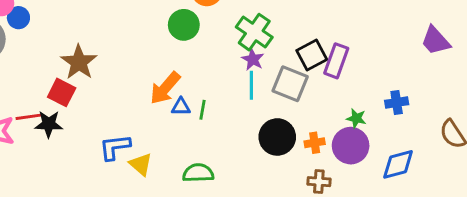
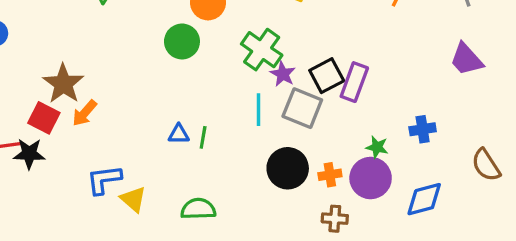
purple star: (253, 59) -> (283, 74), moved
orange arrow: (165, 88) -> (84, 113), moved, size x0.7

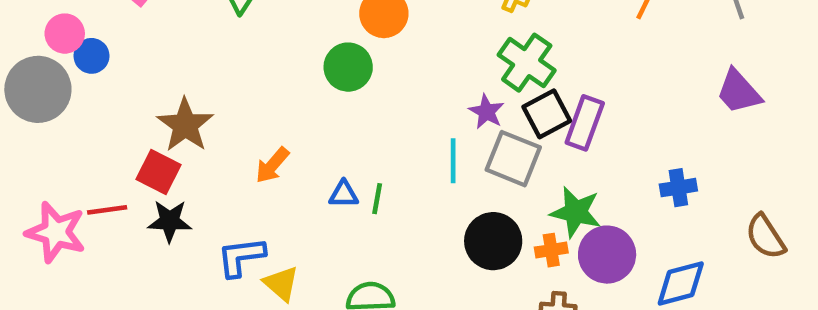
green cross: (262, 50) -> (527, 63), moved
orange arrow: (84, 113) -> (272, 165), moved
green star: (377, 147) -> (576, 212), moved, size x1.6
black star: (29, 154) -> (170, 221), moved

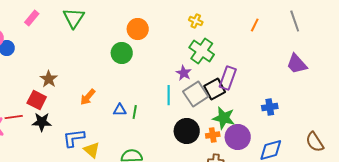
black square: (547, 114) -> (215, 89), moved
brown star: (185, 125) -> (49, 79), size x0.7
gray square: (513, 159) -> (196, 94), turned 35
brown semicircle: (765, 237) -> (315, 142), moved

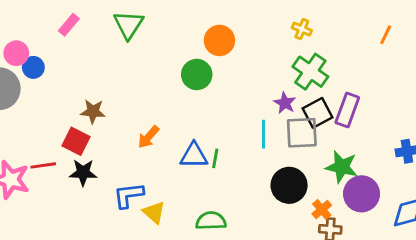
brown star: (49, 79) -> (93, 111), turned -30
black square: (215, 89) -> (317, 113), moved
gray square: (196, 94) -> (302, 133), turned 30
blue triangle: (120, 110) -> (194, 155), size x1.5
orange cross: (213, 135) -> (322, 209), moved, turned -32

